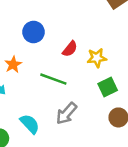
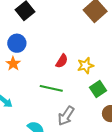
blue circle: (34, 32) -> (17, 43), moved
orange star: (13, 64) -> (13, 64), moved

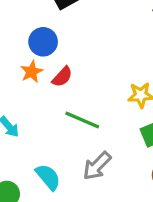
red semicircle: (62, 61) -> (62, 77), moved

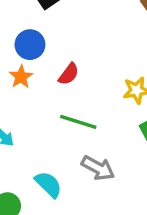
red semicircle: (62, 77) -> (69, 74), moved
gray arrow: (97, 166) -> (98, 168), turned -100

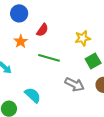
orange star: (21, 77) -> (21, 41), moved
gray arrow: (98, 168) -> (75, 84), moved

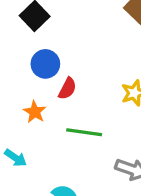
blue circle: (19, 13) -> (45, 64), moved

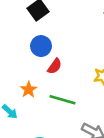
orange star: (35, 112) -> (29, 90), moved

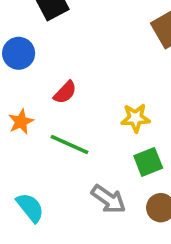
blue circle: (41, 46) -> (19, 53), moved

